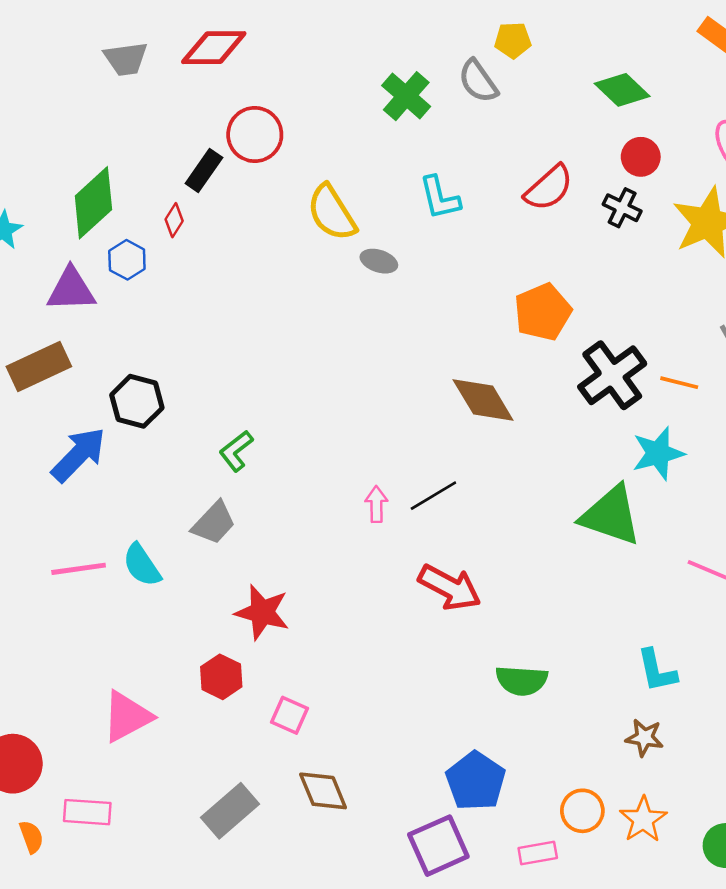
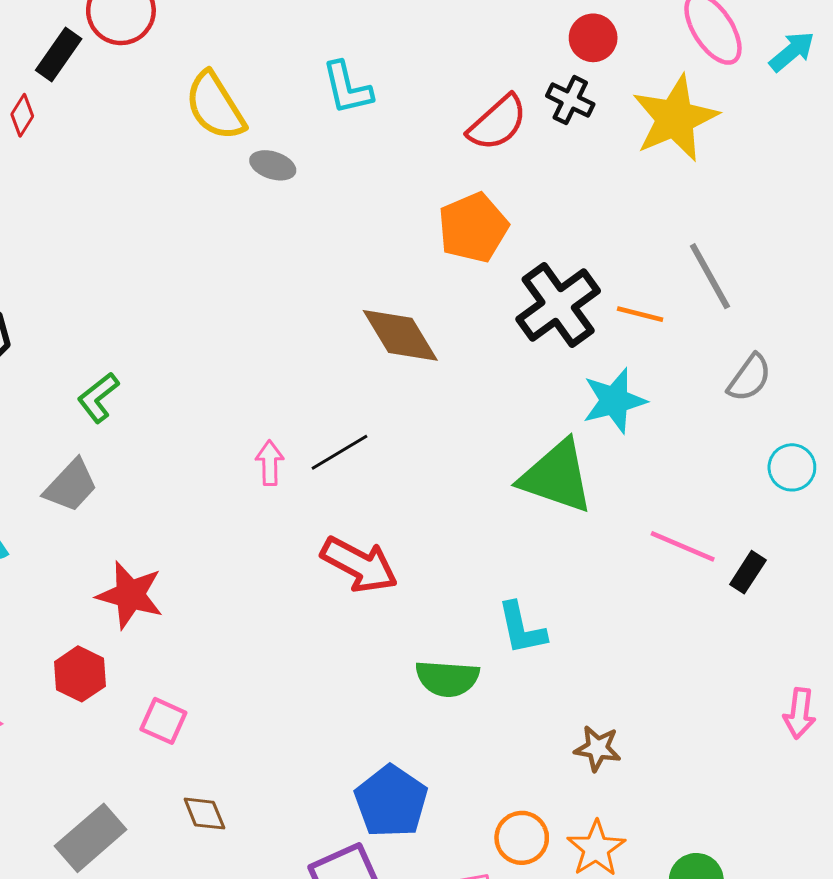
red semicircle: (549, 188) -> (497, 123), moved
cyan L-shape: (657, 671) -> (522, 628), moved
brown diamond: (323, 791) -> (204, 814), size x0.7

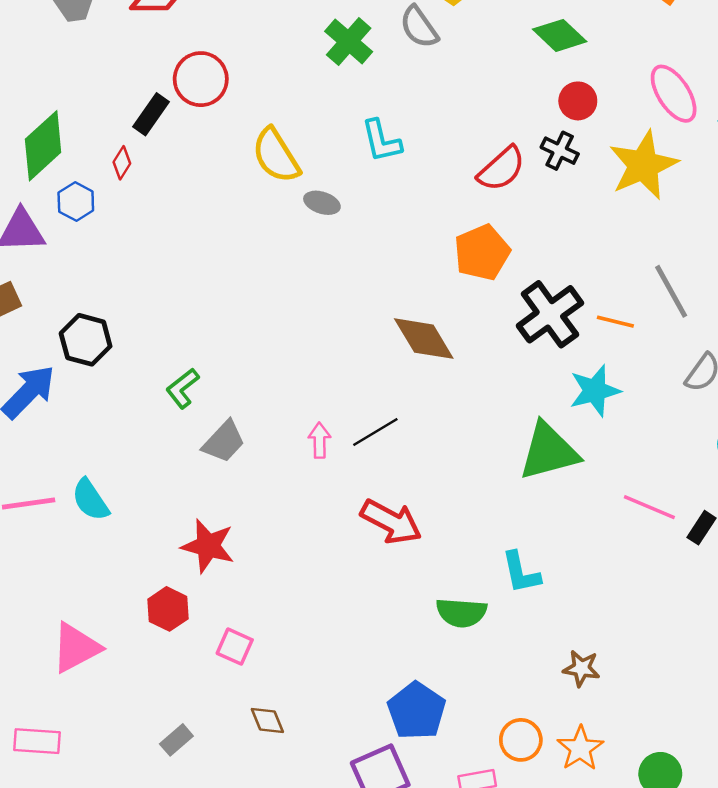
green triangle: (557, 477) -> (549, 451), turned -34
gray trapezoid: (71, 486) -> (224, 442), moved
gray rectangle: (91, 838) -> (176, 740), size x0.6

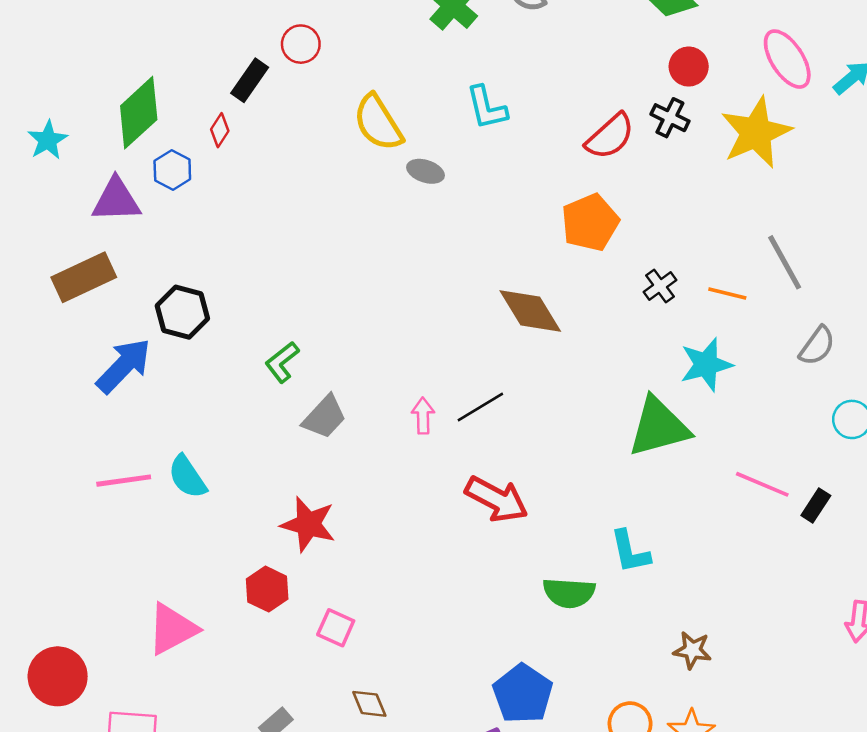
red circle: (201, 79) -> (301, 44), size x0.7
black cross: (550, 314) -> (660, 286), size x0.5

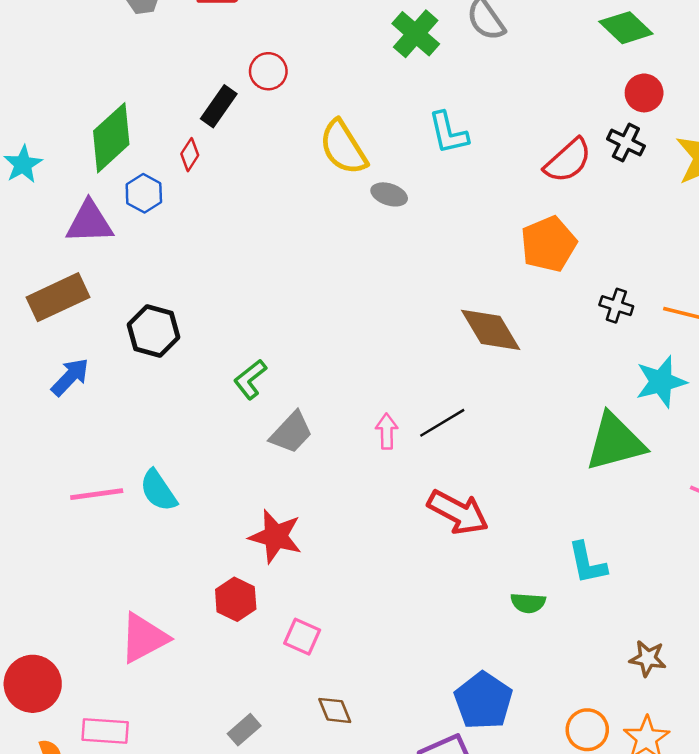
black cross: (660, 286) -> (616, 306), turned -36
blue arrow: (124, 366) -> (70, 377), moved, size x0.7
green semicircle: (569, 593) -> (528, 603), size x0.7

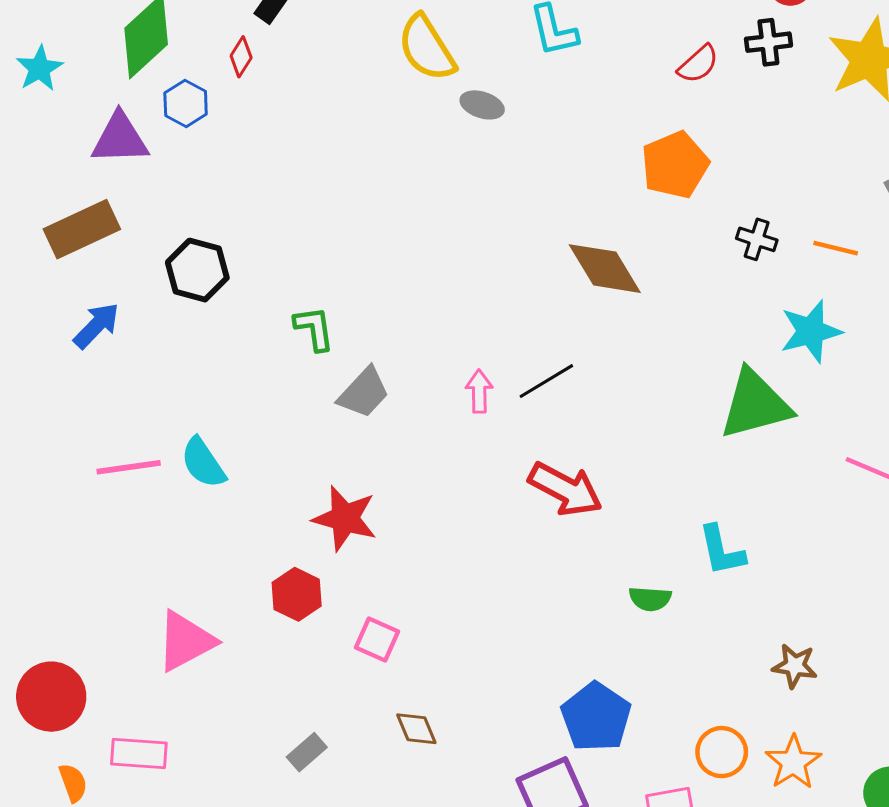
black cross: (626, 143) -> (768, 42), turned -33
red semicircle: (568, 161) -> (698, 64), size x0.7
green L-shape: (250, 379) -> (314, 328), turned 120

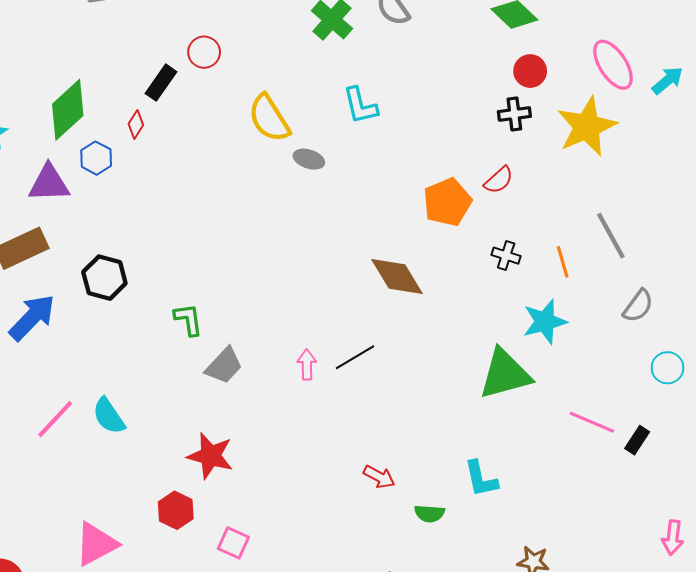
red semicircle: (698, 64) -> (499, 180), moved
orange line: (836, 248) -> (563, 262), turned 60
blue arrow: (96, 326) -> (32, 317), size x1.4
pink line: (129, 467) -> (55, 419), turned -39
red arrow: (565, 489) -> (379, 477), moved, size x0.6

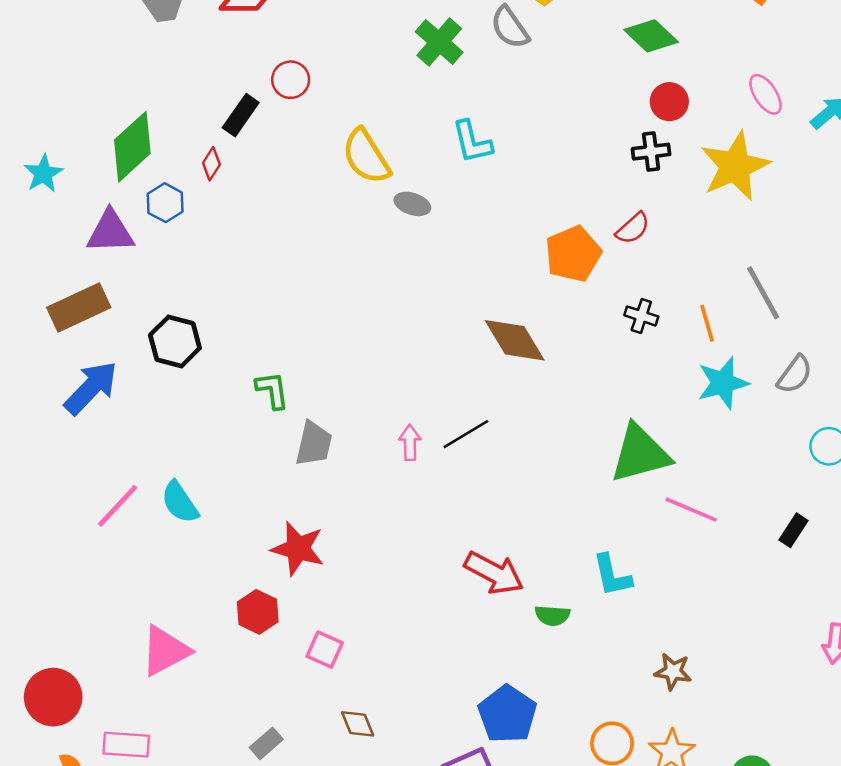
pink ellipse: (613, 65) -> (766, 94), size x0.7
cyan star: (545, 322) -> (723, 383), moved
gray trapezoid: (224, 366) -> (314, 444), turned -30
pink line: (592, 422) -> (691, 510), moved
red arrow: (379, 477) -> (494, 573), size x1.6

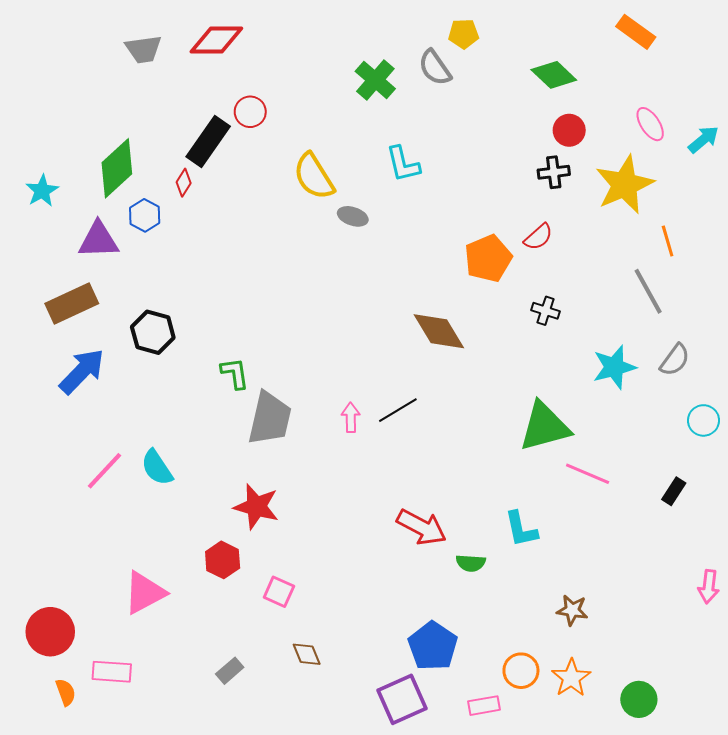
black rectangle: (241, 115) -> (208, 142), size x1.4
orange line: (707, 323) -> (668, 241), moved
gray trapezoid: (314, 444) -> (270, 418), size x1.4

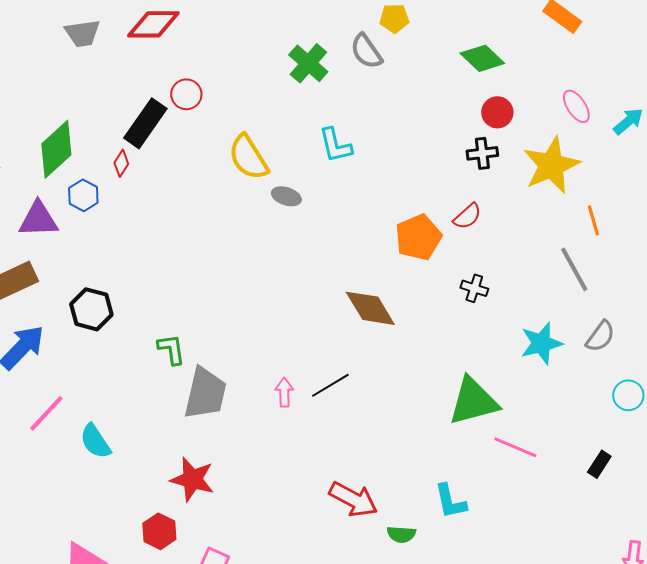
pink line: (105, 471) -> (46, 413), moved

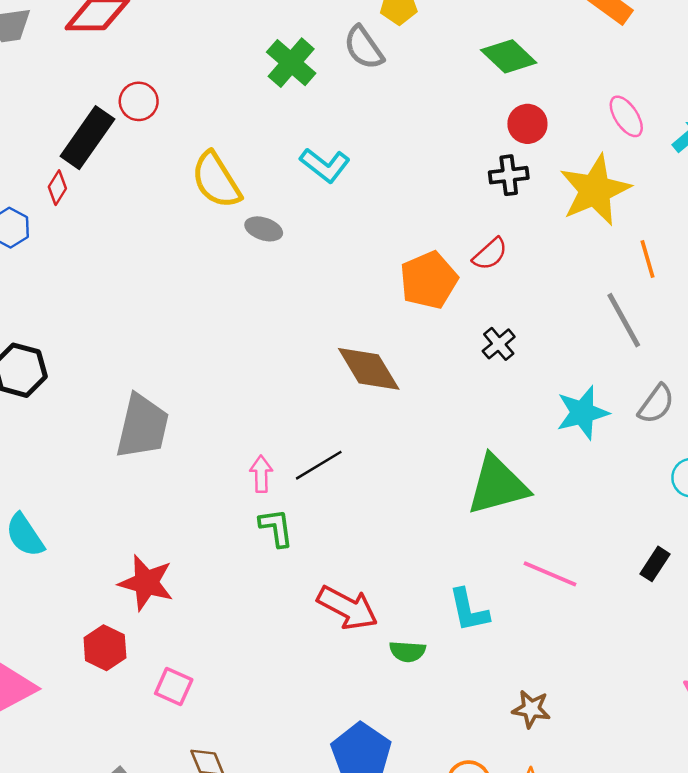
cyan L-shape: (335, 145) -> (325, 165), turned -39
black cross: (474, 288) -> (499, 344), turned 32
green L-shape: (171, 349) -> (276, 528), moved
gray trapezoid: (205, 393) -> (142, 426), moved
pink line: (515, 447) -> (550, 574), moved

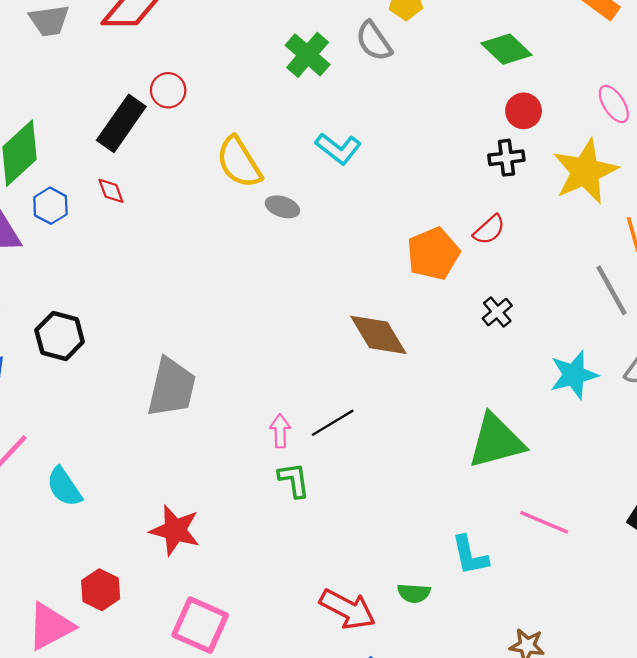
red diamond: (57, 188) -> (111, 191), moved, turned -52
red arrow: (347, 608) -> (348, 609), moved
red hexagon: (105, 648) -> (101, 590), moved
pink square: (174, 686) -> (200, 625), size x1.6

